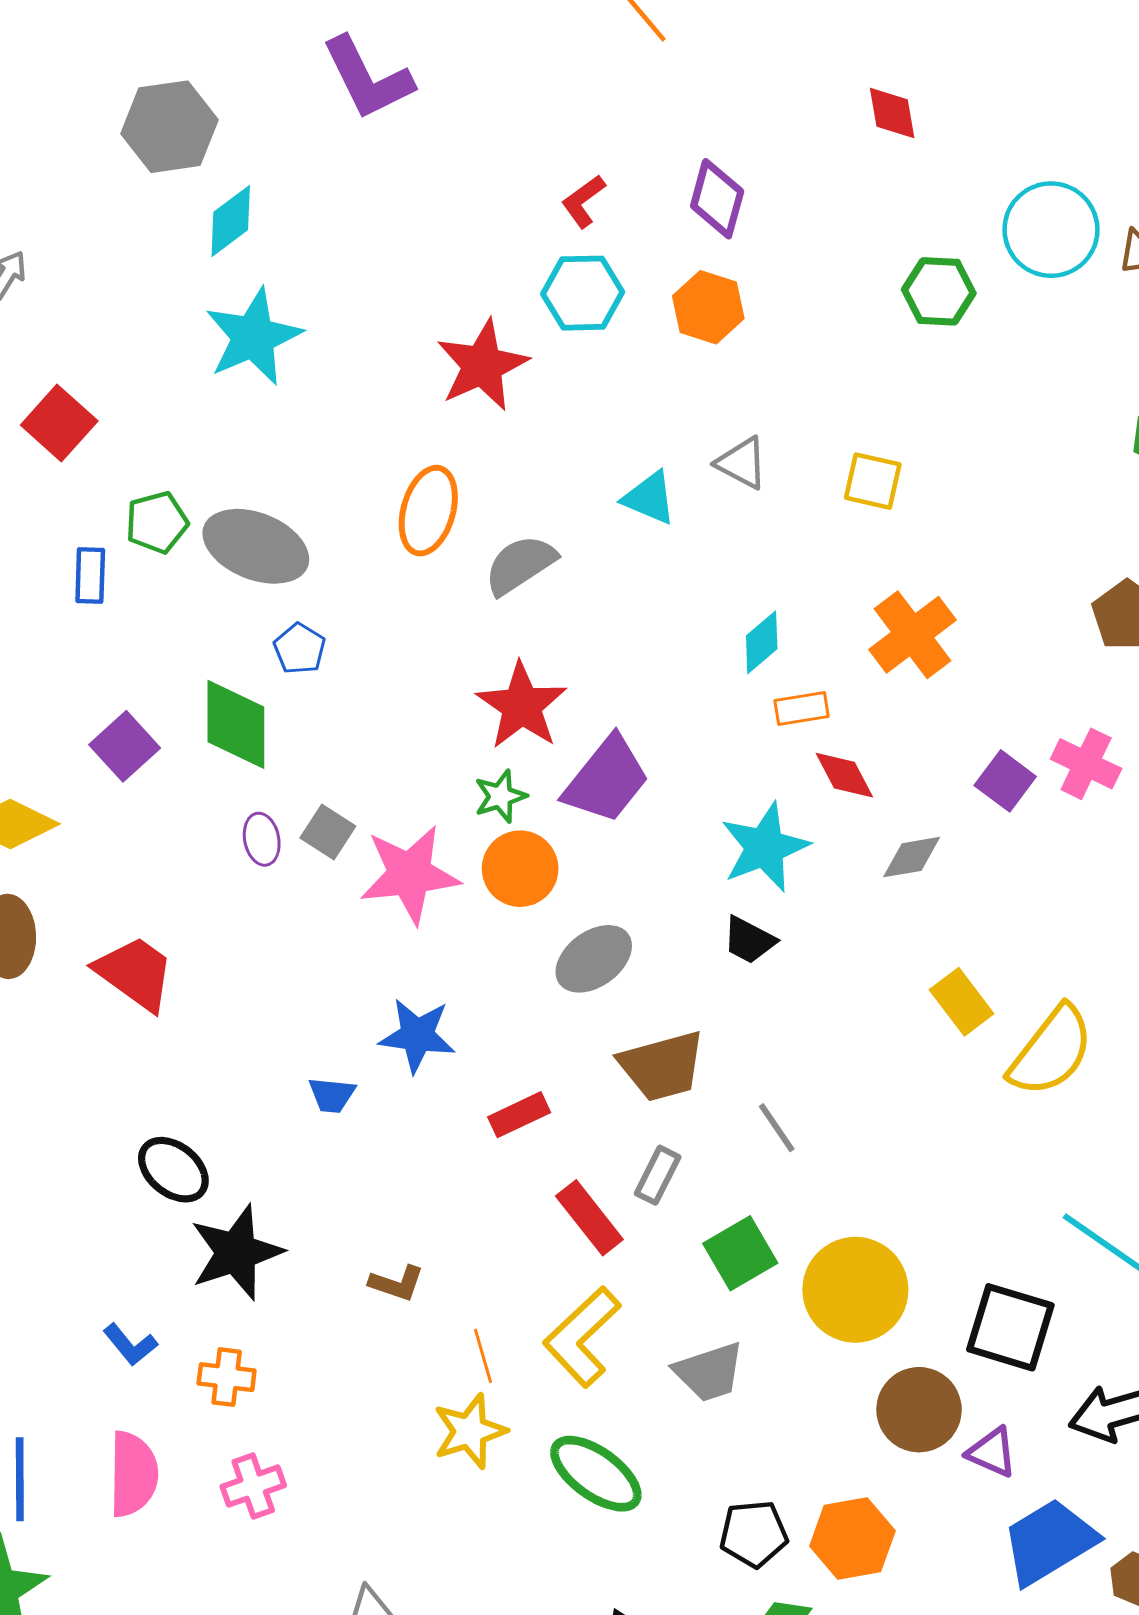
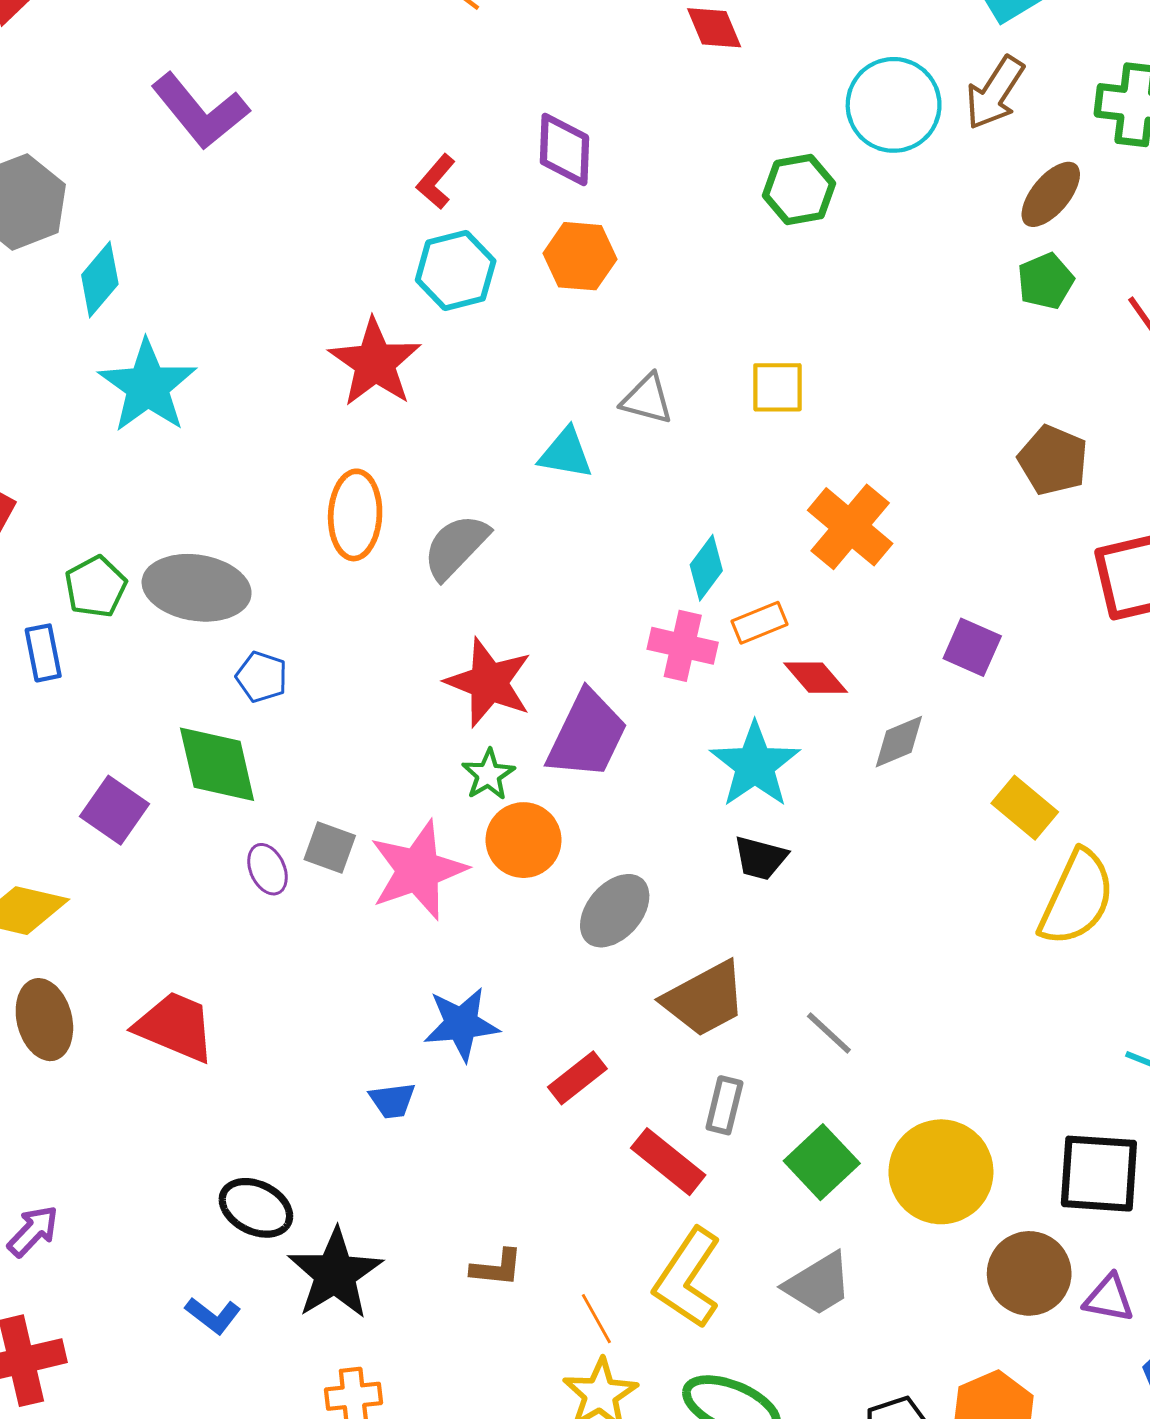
pink cross: (1086, 764) -> (683, 646), moved
yellow rectangle: (962, 1002) -> (1025, 808), moved
blue L-shape: (130, 1345) -> (213, 1316), moved

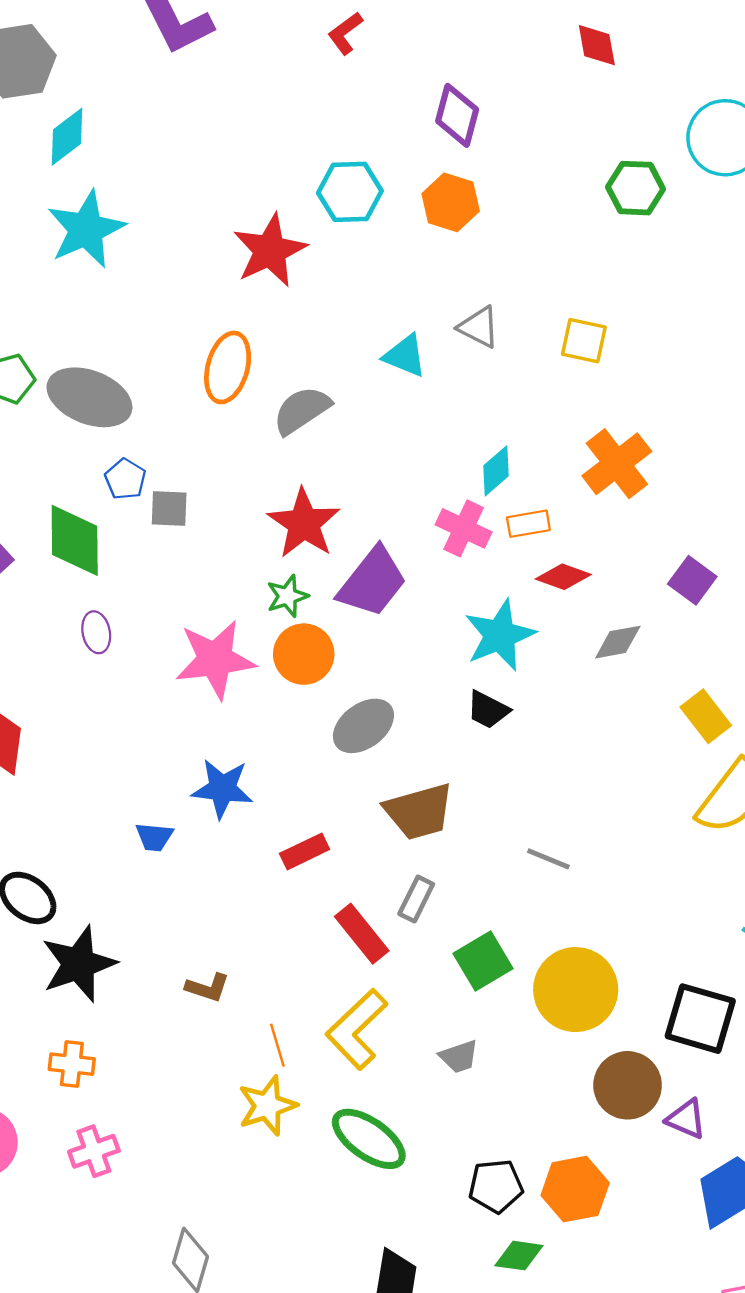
red L-shape: (436, 182) -> (345, 33), moved
red diamond: (816, 678) -> (563, 577), turned -42
gray square: (330, 847) -> (169, 509), moved, turned -30
gray line: (829, 1033) -> (548, 859), moved, turned -33
gray trapezoid: (818, 1284) -> (459, 1057), size x0.7

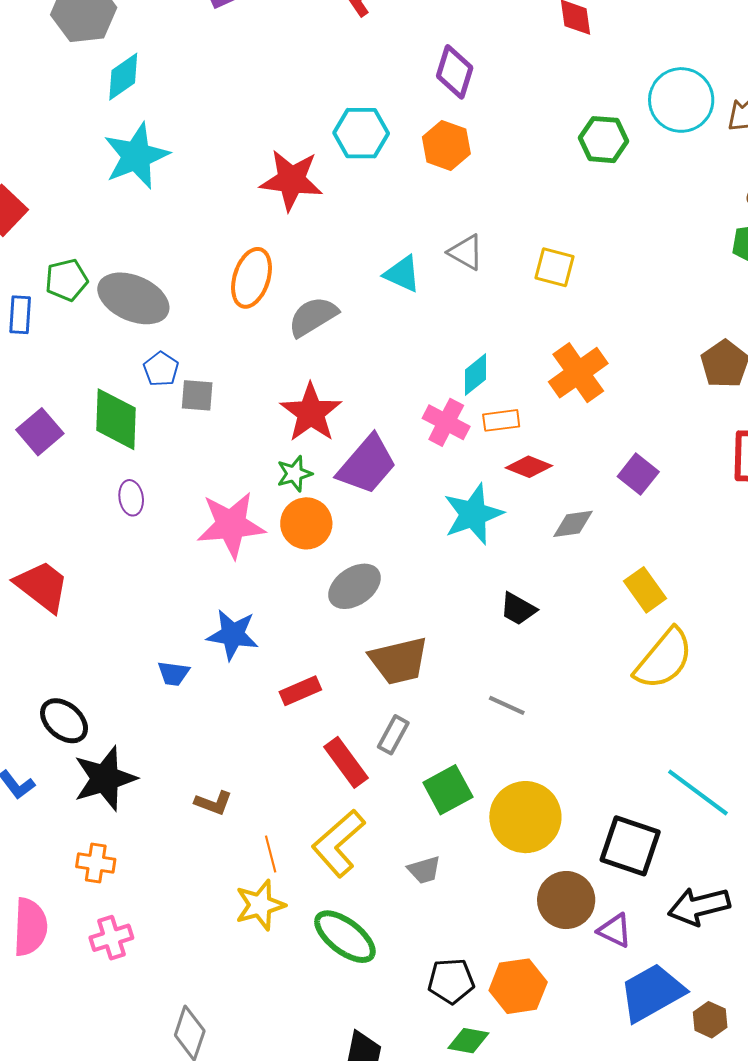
red star: (270, 251) -> (291, 180), turned 30
black trapezoid: (488, 710) -> (518, 609), moved

